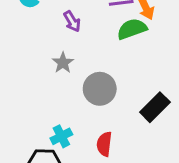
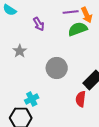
gray star: (63, 63) -> (20, 51), moved
red semicircle: (104, 144) -> (81, 99), moved

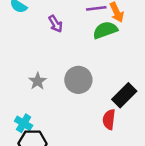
gray star: (20, 51) -> (38, 81), moved
cyan cross: (32, 99) -> (24, 123), moved, turned -32

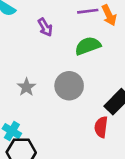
green semicircle: (105, 30) -> (88, 46), moved

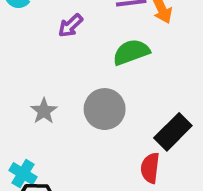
purple arrow: (45, 27) -> (70, 26), turned 78

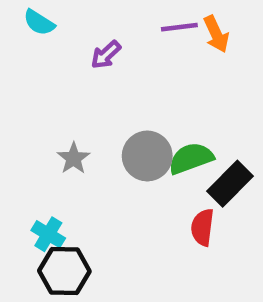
green semicircle: (131, 52) -> (191, 158), moved

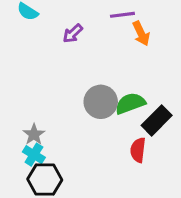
orange arrow: (216, 34) -> (141, 33), moved
gray star: (74, 158) -> (34, 134), moved

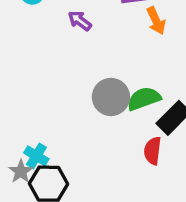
purple arrow: (73, 33) -> (80, 21), turned 80
gray star: (34, 134) -> (21, 172), moved

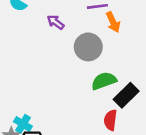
gray circle: (111, 97) -> (88, 47), moved

